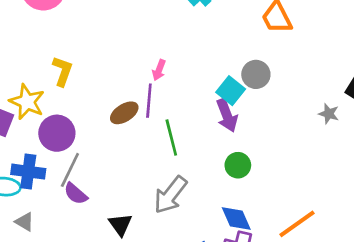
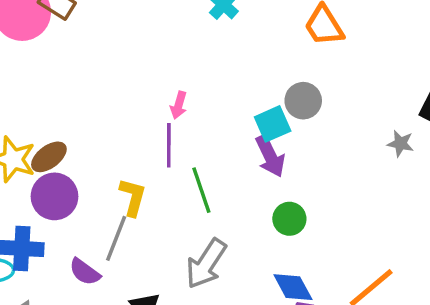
yellow L-shape: (62, 71) -> (133, 197), moved
cyan square: (231, 91) -> (273, 124), turned 32
brown ellipse: (124, 113) -> (49, 157), moved
gray line: (70, 170) -> (116, 238), moved

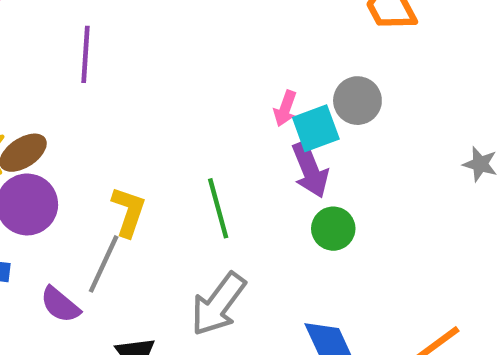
pink arrow: (179, 105) -> (285, 108), moved
purple line: (169, 145) -> (86, 54), moved
green circle: (289, 219) -> (333, 229), moved

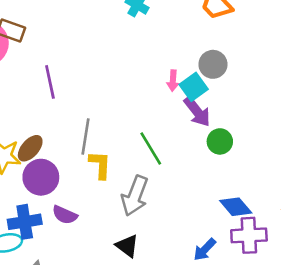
gray line: (104, 264) -> (85, 137), moved
gray arrow: (218, 304) -> (135, 196), moved
purple semicircle: (60, 305) -> (65, 215), moved

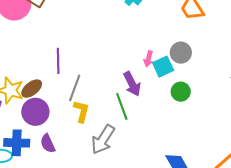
purple line: (50, 82) -> (58, 61), moved
purple arrow: (197, 112) -> (132, 84), moved
green circle: (220, 141) -> (181, 92), moved
purple semicircle: (65, 215) -> (48, 143), turned 30

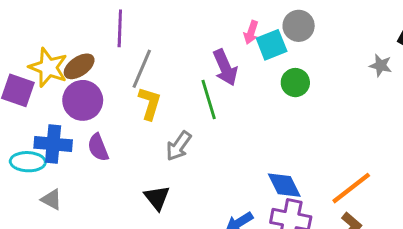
gray arrow: (103, 139) -> (179, 146), size x0.7

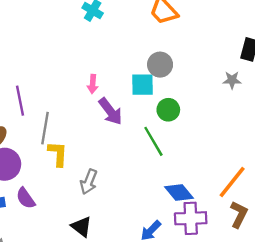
pink arrow: (251, 32) -> (93, 84), moved
cyan square: (272, 45) -> (142, 85), turned 35
green line: (209, 99) -> (153, 141), moved

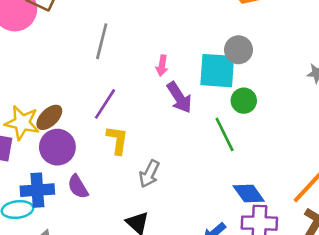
cyan square: (142, 85) -> (217, 71), size x1.4
purple line: (20, 101) -> (105, 104), moved, turned 40
gray line: (45, 128) -> (102, 41), moved

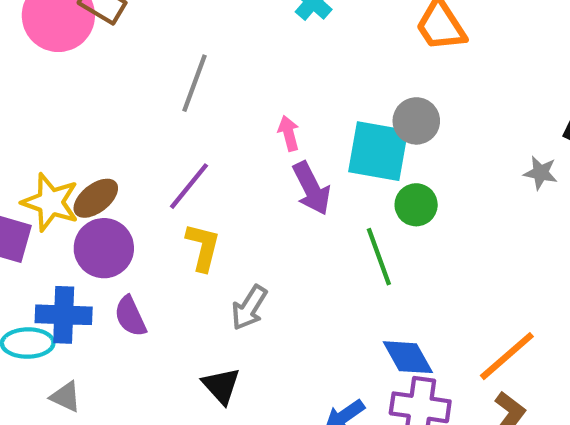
pink arrow: (162, 66) -> (289, 133), turned 150

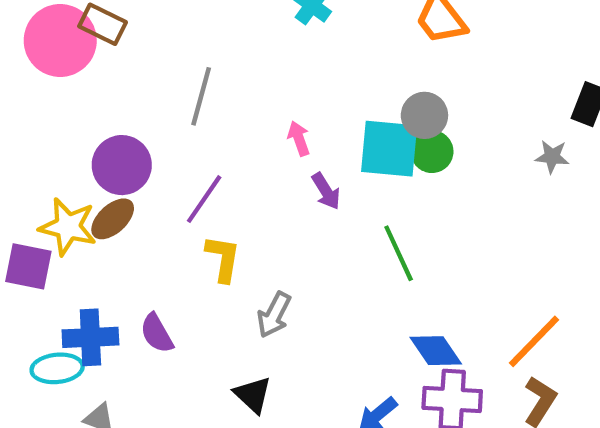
purple arrow: (312, 188) -> (326, 191), size x0.7
green circle: (416, 205) -> (432, 152), moved
purple circle: (104, 248) -> (122, 165), moved

